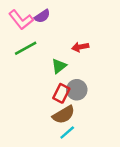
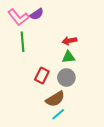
green line: (26, 48) -> (22, 42), turned -66
green triangle: (59, 66) -> (68, 57), moved, turned 32
red rectangle: (61, 93) -> (42, 75), moved

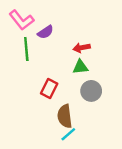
purple semicircle: (37, 14) -> (45, 32), moved
gray circle: (66, 77) -> (91, 91), moved
brown semicircle: (55, 99) -> (65, 116), turned 114

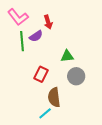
purple semicircle: (45, 32) -> (36, 36), moved
red arrow: (82, 48) -> (48, 22), moved, turned -96
cyan line: (68, 134) -> (45, 113), moved

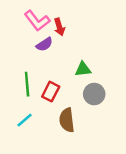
pink L-shape: (18, 17) -> (37, 21), moved
green line: (22, 41) -> (27, 84), moved
cyan line: (45, 113) -> (25, 120), moved

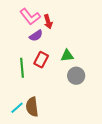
red rectangle: (51, 92) -> (41, 60), moved
cyan line: (25, 120) -> (17, 108), moved
brown semicircle: (67, 120) -> (32, 107), moved

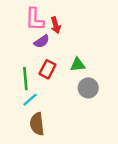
pink L-shape: (30, 17) -> (35, 19), turned 40
cyan line: (17, 108) -> (30, 100), moved

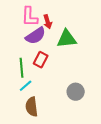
purple semicircle: (42, 41) -> (36, 36), size x1.5
green triangle: (78, 65) -> (67, 39), moved, size x1.5
gray circle: (88, 88) -> (76, 92), moved

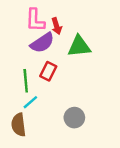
gray circle: (76, 92) -> (74, 118), moved
brown semicircle: (32, 107) -> (19, 125), moved

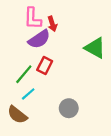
green triangle: (79, 46) -> (95, 48), moved, turned 35
green line: (26, 81) -> (24, 74), turned 45
brown semicircle: (19, 125) -> (17, 115), turned -45

